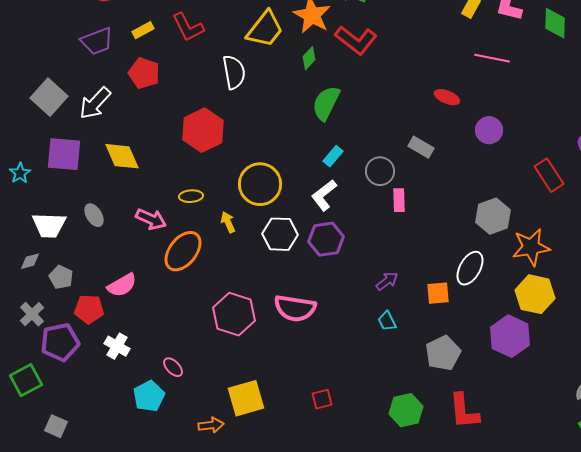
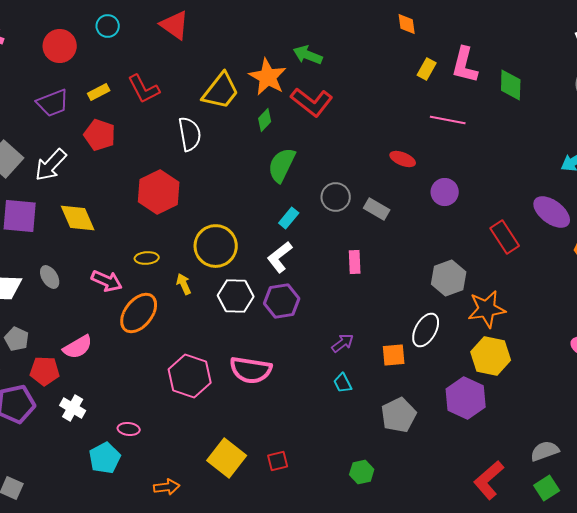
gray circle: (380, 171) -> (336, 197), moved
pink ellipse: (173, 367) -> (129, 429), turned -40
yellow square: (246, 398) -> (227, 458), moved, turned -36
green hexagon: (406, 410) -> (362, 472), size x0.7
red L-shape: (464, 411) -> (489, 480), moved, turned 54

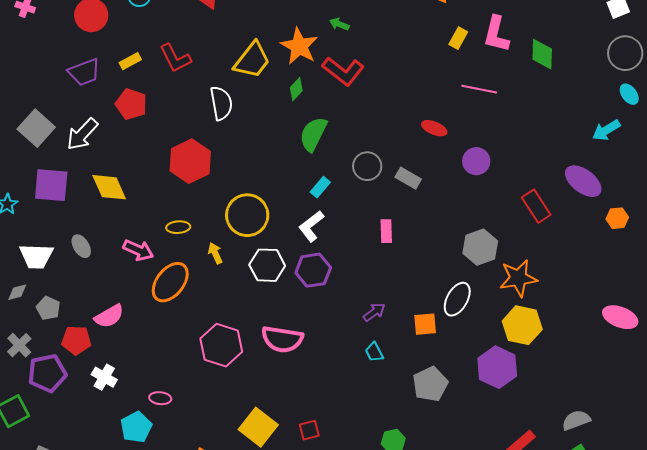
green arrow: (308, 55) -> (339, 24), size x0.7

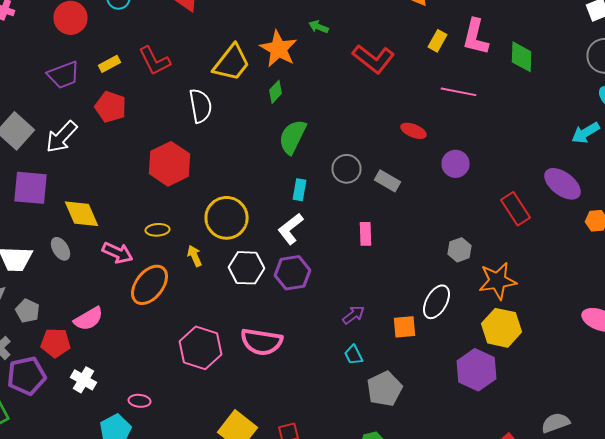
red L-shape: (343, 71) -> (374, 59), moved
yellow diamond: (109, 187) -> (82, 214), moved
cyan rectangle: (320, 187) -> (300, 190), turned -30
gray hexagon: (480, 247) -> (460, 250), size x0.7
gray pentagon: (430, 384) -> (384, 389), moved

